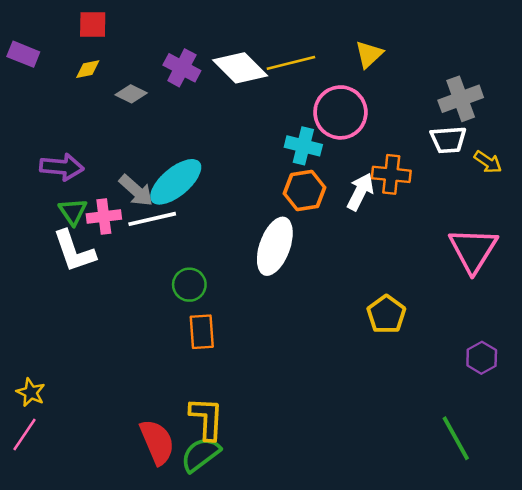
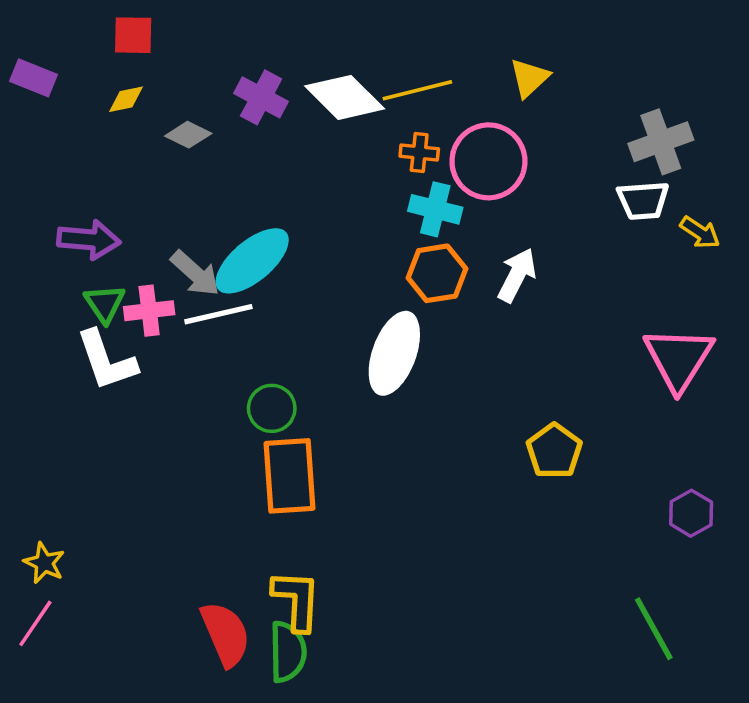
orange cross: (391, 174) -> (419, 152), moved, size x0.7
orange rectangle: (202, 332) -> (289, 476), size x1.5
green semicircle: (200, 454) -> (288, 652), turned 126

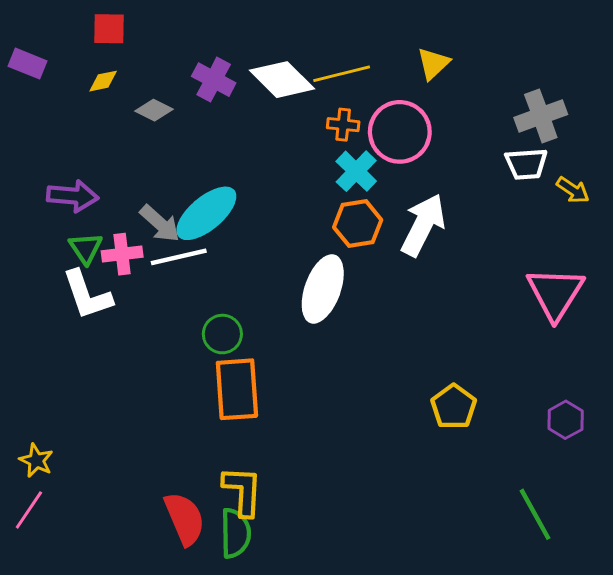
cyan cross: (435, 209) -> (356, 171), turned 30
white arrow: (517, 275) -> (423, 225), size x1.4
yellow pentagon: (554, 451) -> (454, 407), moved

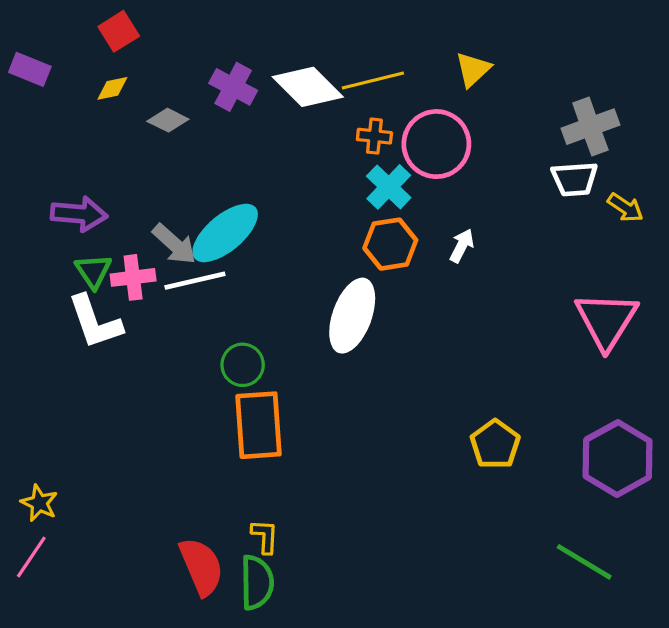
red square: (109, 29) -> (119, 31), turned -33
white arrow: (423, 225) -> (462, 246), size x0.5
purple hexagon: (566, 420) -> (617, 459), size x1.8
yellow L-shape: (243, 491) -> (265, 536), size x0.6
green line: (535, 514) -> (584, 562), turned -30

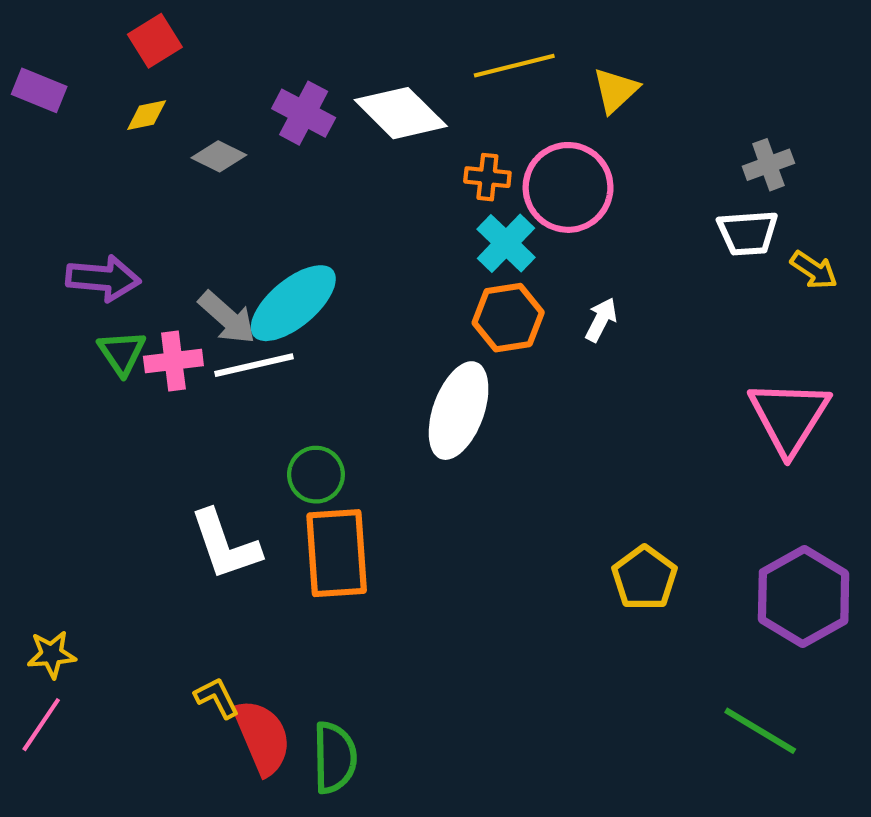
yellow line: (373, 81) -> (514, 66), moved
gray cross: (590, 127) -> (768, 165), size x0.7
white L-shape: (95, 322) -> (225, 545), moved
yellow star: (39, 503) -> (52, 654), turned -30
yellow L-shape: (265, 536) -> (217, 698), moved, turned -30

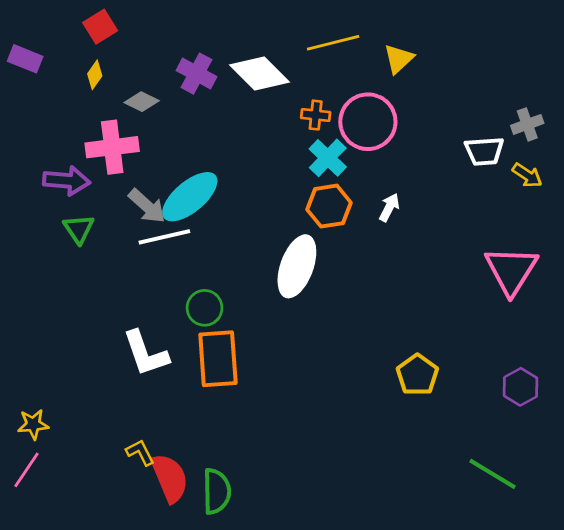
yellow diamond: (147, 115) -> (95, 75), turned -44
gray cross: (768, 165) -> (527, 124), moved
pink cross: (173, 361) -> (112, 147), moved, size x1.4
purple hexagon: (804, 597) -> (521, 387), size x0.6

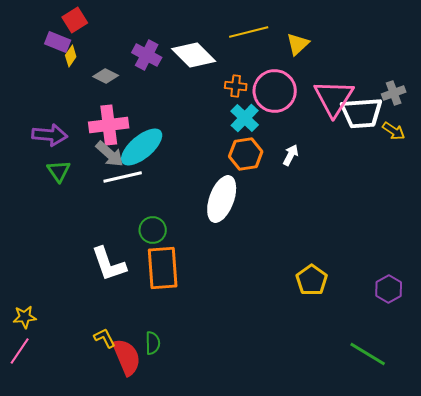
purple rectangle: (25, 59) -> (58, 42), moved
pink cross: (112, 147) -> (109, 125), moved
white trapezoid: (484, 151) -> (362, 113), size x1.4
pink triangle: (511, 270) -> (334, 98), moved
green semicircle: (217, 491) -> (153, 343), moved, size x0.7

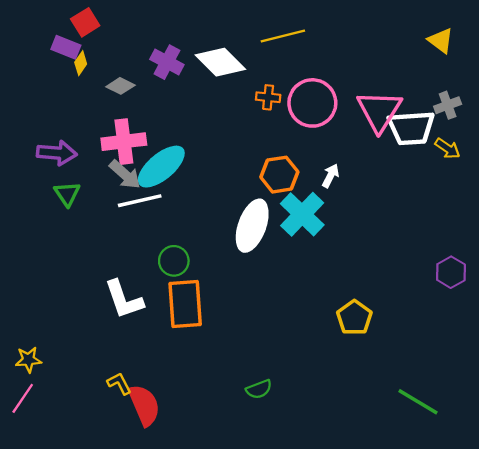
yellow triangle: (298, 44) -> (441, 40), moved, turned -40
cyan cross: (245, 118) -> (302, 214), moved, size x1.4
purple hexagon: (389, 289) -> (451, 272), moved
green semicircle: (153, 343) -> (259, 389), moved, turned 70

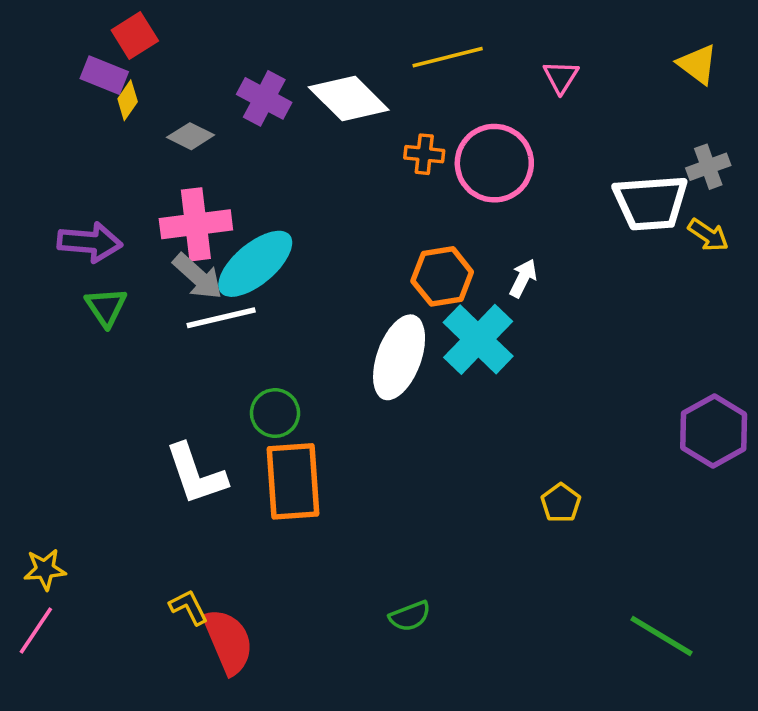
pink triangle: (379, 111) -> (561, 77), moved, size x0.5
purple hexagon: (451, 272) -> (714, 431), size x1.4
yellow pentagon: (354, 318) -> (561, 503), size x0.7

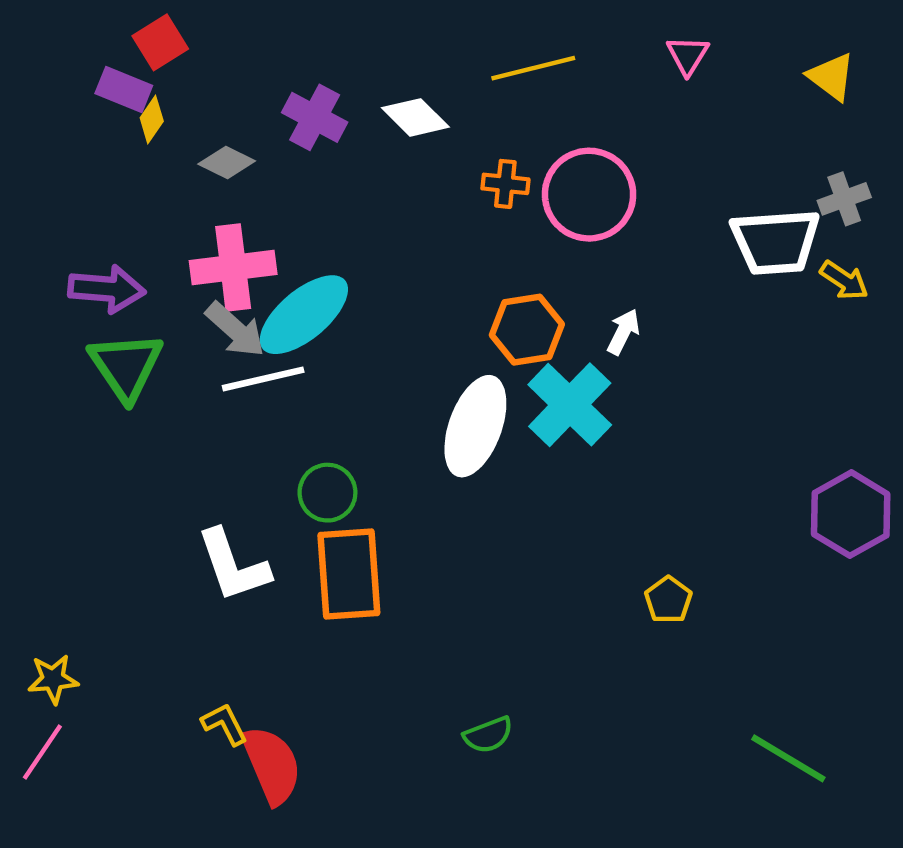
pink triangle: (561, 77) -> (688, 55), moved
white diamond: (349, 98) -> (415, 117), size x0.7
green triangle: (106, 307) -> (126, 366), size x1.5

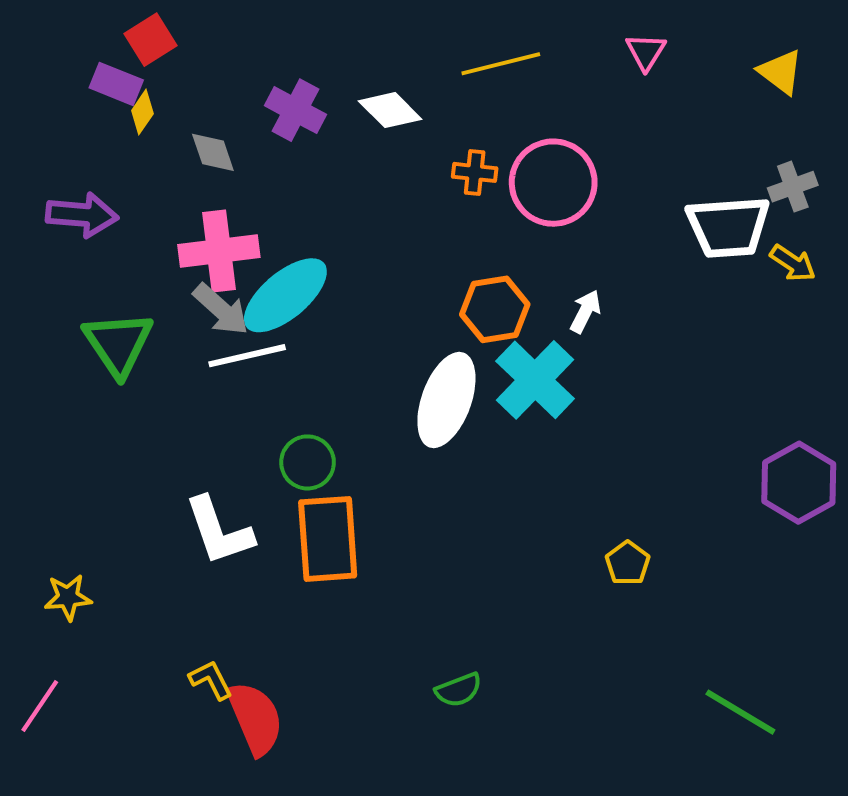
gray diamond: (227, 162) -> (213, 152), turned 45
purple arrow: (107, 289) -> (82, 215), moved
yellow star: (53, 679) -> (68, 597), moved

